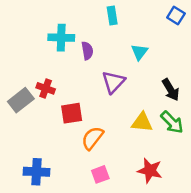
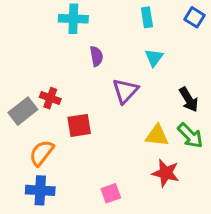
cyan rectangle: (112, 15) -> (147, 17), moved
cyan cross: (61, 38) -> (73, 19), moved
orange semicircle: (93, 138) -> (42, 153), moved
red star: (150, 171) -> (166, 173), moved

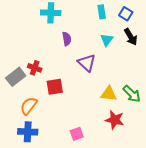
blue square: (194, 17) -> (126, 14), moved
purple triangle: (125, 91) -> (87, 63), turned -30
black arrow: (189, 100) -> (131, 37), moved

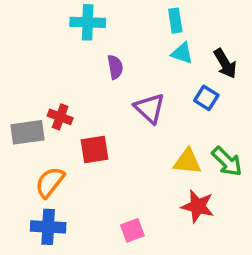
blue square: (126, 14) -> (206, 98), moved
cyan triangle: (107, 40) -> (182, 53), moved, turned -48
gray rectangle: (16, 77) -> (27, 132), turned 30

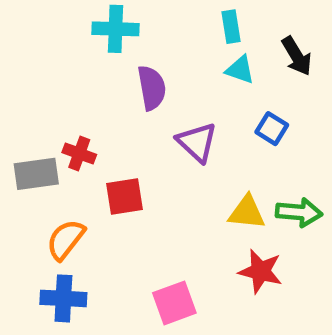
black arrow: (225, 64) -> (297, 56), moved
purple semicircle: (115, 67) -> (152, 88), size x1.4
green arrow: (227, 162) -> (299, 212), turned -40
pink square: (132, 230) -> (174, 303), size x1.4

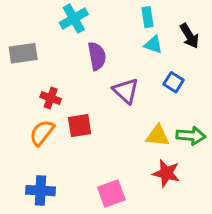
cyan cross: (115, 29) -> (74, 19), turned -32
gray rectangle: (36, 174) -> (23, 53), moved
orange semicircle: (66, 240) -> (42, 133), moved

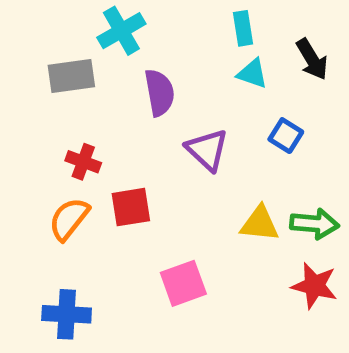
gray rectangle: (23, 53) -> (71, 76), moved
red star: (166, 173) -> (314, 286), moved
pink square: (111, 193) -> (183, 283), moved

